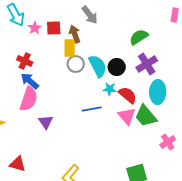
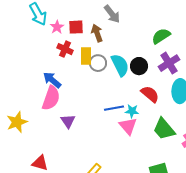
yellow rectangle: (70, 48) -> (86, 56), moved
red cross: (25, 61) -> (65, 49), moved
cyan star: (110, 89) -> (132, 111), moved
pink triangle: (127, 116) -> (128, 126), moved
green trapezoid: (146, 116) -> (164, 129), moved

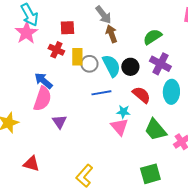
pink star: (57, 27) -> (26, 33), moved, size x1.6
brown arrow: (97, 33) -> (111, 34), moved
purple cross: (169, 63) -> (160, 64), turned -30
blue line: (114, 108) -> (101, 93), moved

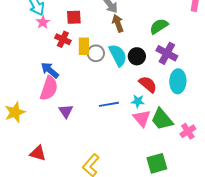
pink star: (26, 33) -> (43, 22), moved, size x0.6
blue line: (101, 93) -> (109, 104), moved
cyan star: (123, 112) -> (138, 101), moved
pink triangle: (119, 127) -> (142, 118), moved

